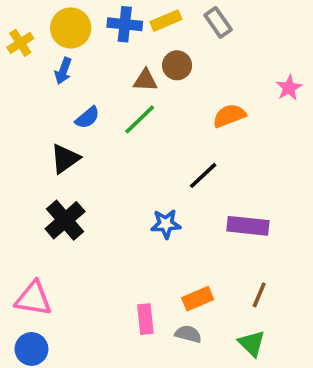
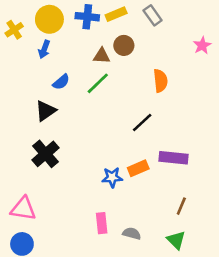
pink star: (289, 88) -> (202, 45), moved
orange semicircle: (229, 116) -> (160, 81), turned 105
blue star: (166, 224) -> (112, 177), moved
orange rectangle: (198, 299) -> (138, 168), moved

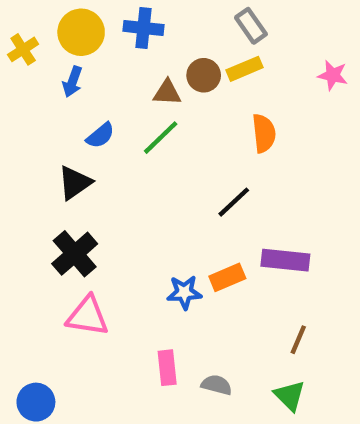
yellow rectangle: (116, 14) -> (245, 69), moved
pink star: (202, 45) -> (333, 75), turned -30
pink triangle: (23, 209) -> (88, 316), moved

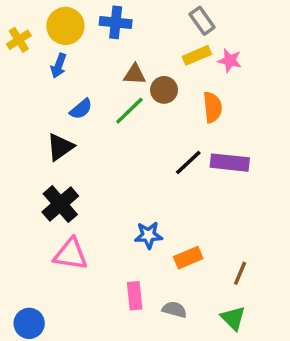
brown circle: (204, 75) -> (164, 90), moved
pink star: (333, 75) -> (230, 61), moved
purple rectangle: (285, 260) -> (230, 163), moved
orange rectangle: (227, 277) -> (188, 258), moved

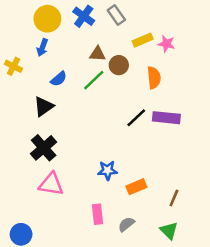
gray rectangle: (202, 21) -> (116, 15), moved
blue cross: (116, 22) -> (84, 16), turned 30
yellow cross: (19, 40) -> (14, 66), moved, turned -30
gray semicircle: (174, 310) -> (126, 224), turned -54

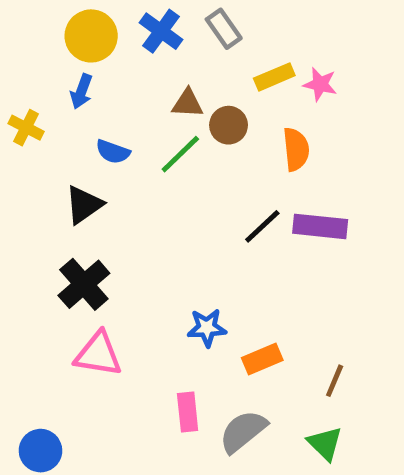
blue semicircle: (59, 79) -> (113, 152), turned 60
gray semicircle: (126, 224) -> (243, 431), size x1.5

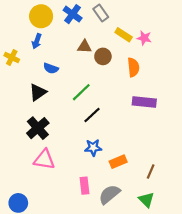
yellow rectangle: (274, 77) -> (124, 35), turned 56
green line: (180, 154) -> (81, 92), moved
black line: (262, 226) -> (92, 115), moved

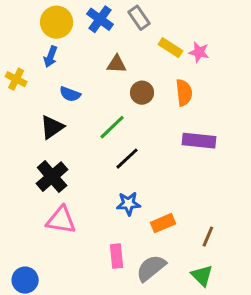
brown circle: (103, 56) -> (142, 93), moved

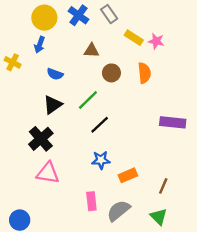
black triangle: (52, 127) -> (53, 105), moved
purple rectangle: (199, 141) -> (173, 122), moved

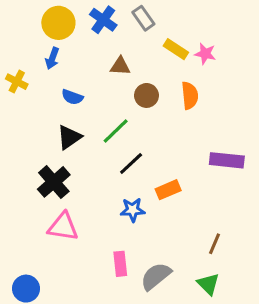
orange rectangle: (128, 175) -> (168, 190), moved

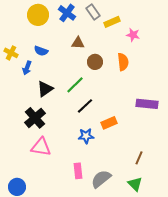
yellow rectangle: (176, 49) -> (112, 22), moved, turned -56
blue arrow: (52, 58) -> (27, 68), moved
blue semicircle: (72, 97) -> (41, 51), moved

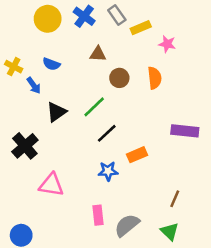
blue arrow: (27, 68) -> (34, 85), turned -56
black cross: (35, 118) -> (25, 146), moved

